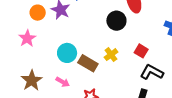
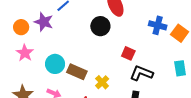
pink star: (27, 38) -> (25, 53), moved
yellow cross: (111, 55) -> (102, 82), moved

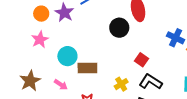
brown rectangle: (77, 72) -> (87, 68), turned -36
yellow cross: (102, 82) -> (121, 84), moved

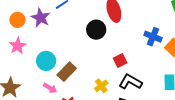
red square: (141, 60) -> (120, 60), turned 32
brown rectangle: (87, 68) -> (67, 72), turned -42
pink arrow: (61, 85) -> (50, 88), moved

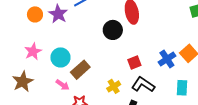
blue cross: (153, 37) -> (167, 59), moved, turned 30
pink star: (18, 46) -> (33, 51), moved

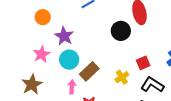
purple star: (58, 14) -> (64, 36), moved
pink arrow: (63, 85) -> (72, 87), turned -120
yellow cross: (114, 86) -> (122, 77), moved

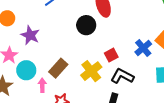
cyan circle: (69, 60) -> (26, 70), moved
yellow cross: (122, 77) -> (91, 71), size x1.5

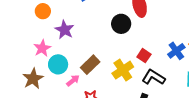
red square: (111, 55) -> (144, 56), turned -32
pink arrow: (42, 85) -> (73, 81), turned 48

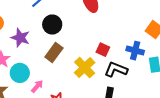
black circle: (121, 24) -> (52, 25), moved
blue cross: (176, 51) -> (135, 51), moved, turned -30
brown rectangle: (90, 65) -> (54, 52), moved

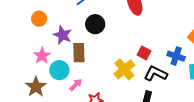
brown rectangle: (54, 52) -> (79, 53), moved, turned -42

